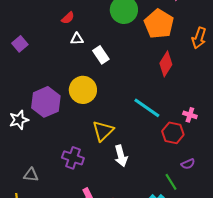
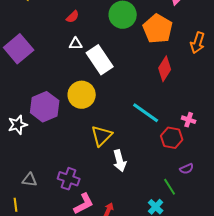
red semicircle: (68, 18) -> (73, 17), moved
purple square: (20, 44) -> (19, 49), size x1.8
white rectangle: (101, 55) -> (100, 60), size x1.6
purple cross: (73, 158) -> (69, 179), moved

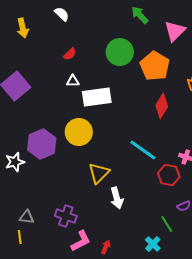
white rectangle: (100, 60) -> (97, 97), turned -64
yellow line: (16, 205) -> (20, 237), moved

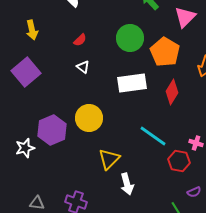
yellow arrow: (23, 28) -> (32, 30), moved
white triangle: (73, 81) -> (83, 67), turned 40
white rectangle: (97, 97) -> (132, 83), moved

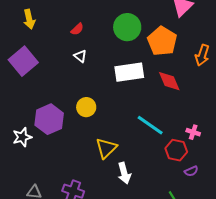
red diamond: (172, 92) -> (169, 81), turned -55
yellow circle: (89, 118) -> (86, 107), size x0.7
purple semicircle: (194, 192) -> (191, 171), moved

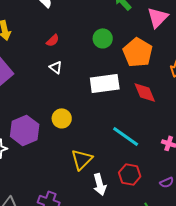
green circle: (127, 27) -> (103, 38), size x0.7
red hexagon: (176, 150) -> (130, 174), moved

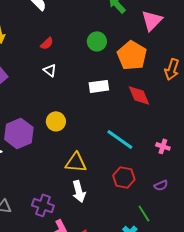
white rectangle: (105, 83) -> (99, 86), size x0.7
yellow triangle: (82, 159) -> (76, 162), turned 50
white arrow: (100, 184) -> (79, 191), moved

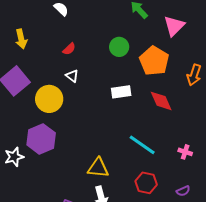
yellow circle: (56, 121) -> (49, 99), moved, size x1.4

